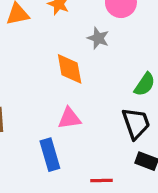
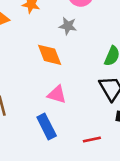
pink triangle: (69, 118) -> (57, 94), turned 36

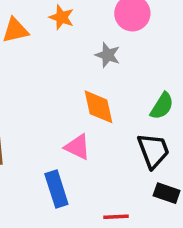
orange diamond: (50, 55) -> (99, 107), moved

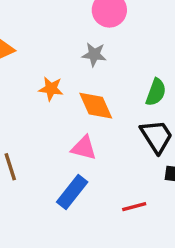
orange star: (61, 17) -> (51, 89), moved
blue rectangle: (56, 189) -> (72, 192), turned 68

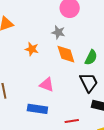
orange diamond: (96, 106) -> (66, 54), moved
blue rectangle: (72, 192) -> (37, 109), turned 54

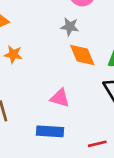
orange star: (32, 49) -> (13, 54), moved

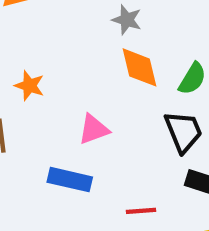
orange star: (13, 54) -> (29, 86), moved
pink triangle: (60, 98) -> (94, 129), turned -45

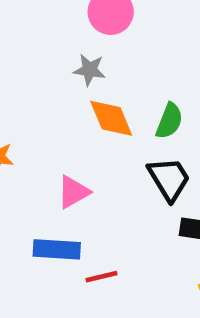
red line: (141, 211) -> (101, 277), moved

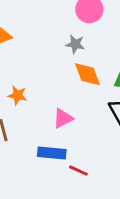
red line: (101, 277) -> (78, 171), turned 36

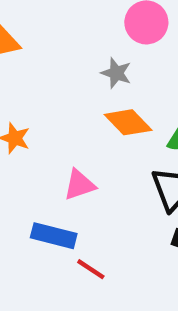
orange diamond: (88, 74) -> (128, 122), turned -32

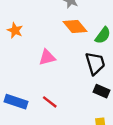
blue rectangle: (54, 236) -> (16, 102), moved

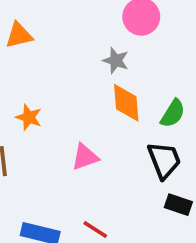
orange diamond: (75, 27) -> (126, 103), turned 40

